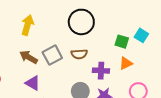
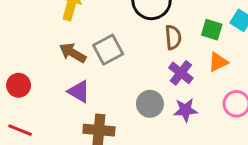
brown semicircle: (79, 54) -> (173, 37), moved, turned -91
purple cross: (101, 71) -> (181, 73), turned 35

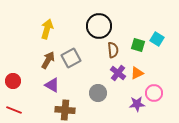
brown arrow: (73, 53) -> (48, 60), turned 90
orange triangle: (218, 62) -> (137, 73), moved
purple star: (185, 110) -> (137, 104), moved

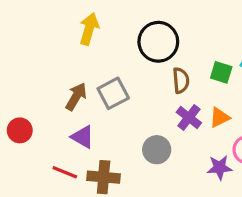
yellow arrow: (47, 29) -> (89, 29), moved
red line: (14, 110) -> (65, 172), moved

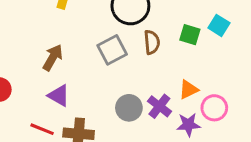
gray square: (113, 93) -> (112, 50), moved
purple cross: (189, 117) -> (159, 106), moved
orange triangle: (220, 117) -> (188, 90), moved

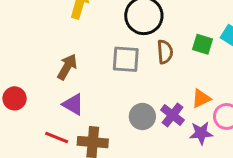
gray square: (112, 50) -> (126, 59), turned 32

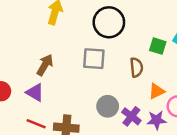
brown semicircle: (165, 52) -> (136, 67), moved
purple triangle: (73, 104) -> (35, 92), moved
purple cross: (172, 115) -> (131, 116), moved

